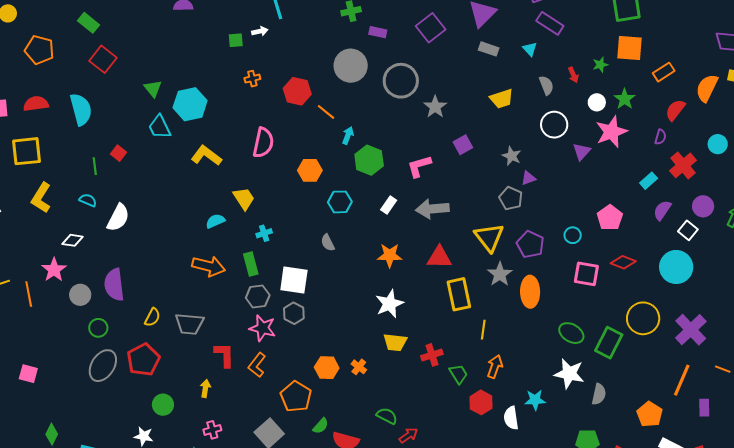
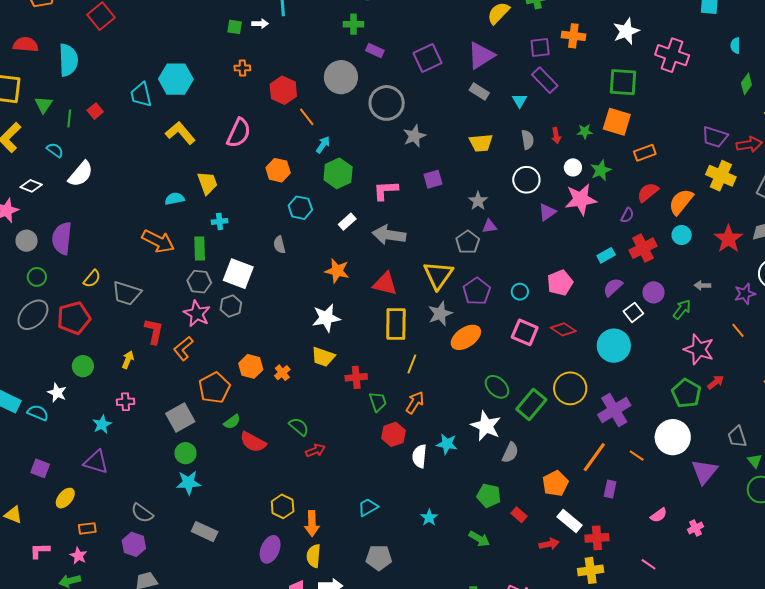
orange semicircle: (707, 88) -> (681, 202), moved
green triangle: (153, 89) -> (44, 105), moved
orange ellipse: (530, 292) -> (466, 337), turned 44

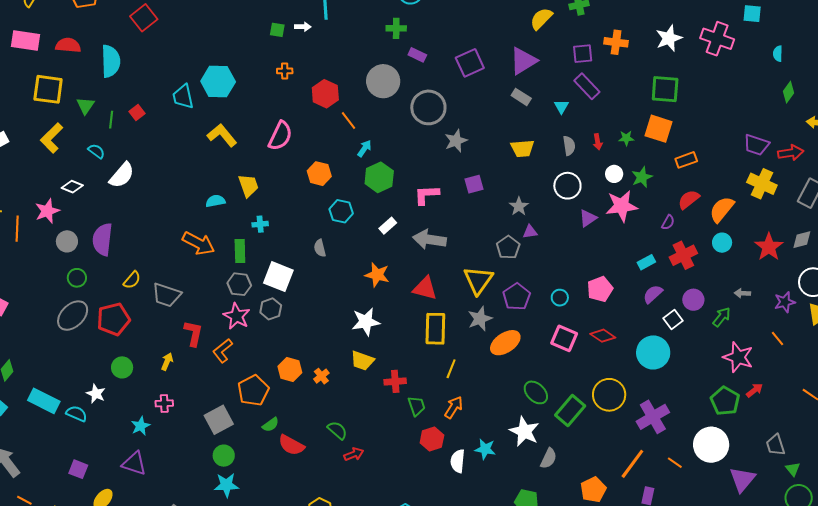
pink cross: (672, 55) -> (717, 39), moved

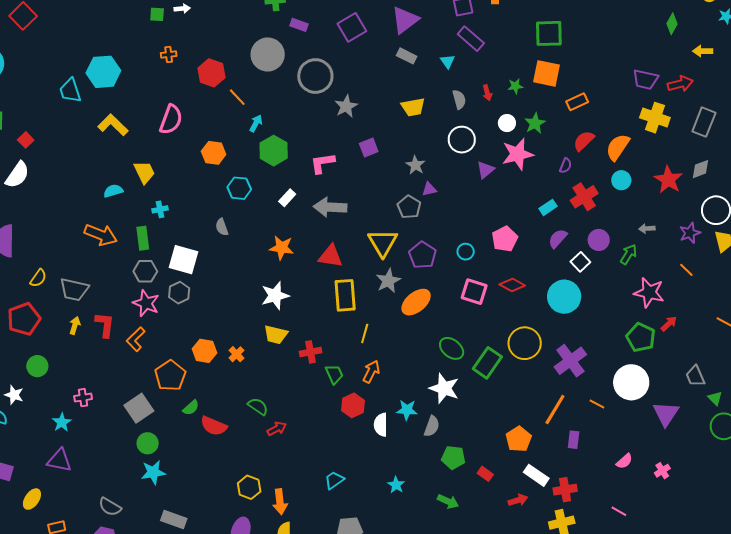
red square: (137, 113) -> (26, 140), moved
yellow arrow: (167, 362) -> (75, 325), moved
gray semicircle: (549, 458) -> (432, 426), moved

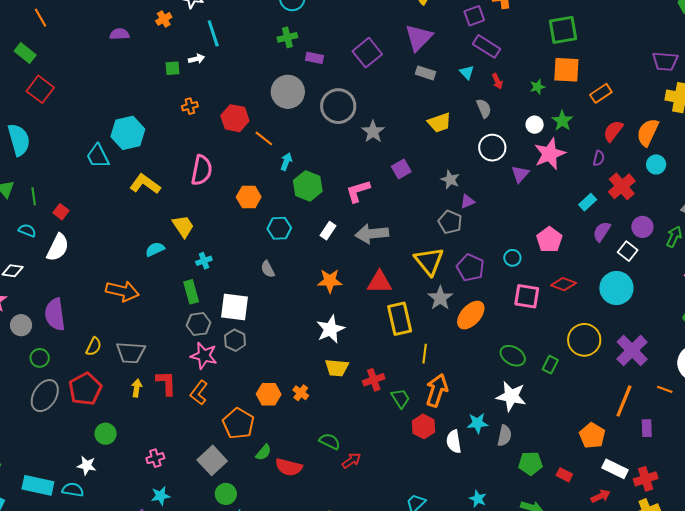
red arrow: (487, 93) -> (497, 81), moved
orange arrow: (101, 235) -> (122, 291), moved
green rectangle: (487, 363) -> (550, 365), size x0.6
orange arrow: (371, 372) -> (437, 390), size x1.4
cyan star: (62, 422) -> (160, 496), moved, turned 30

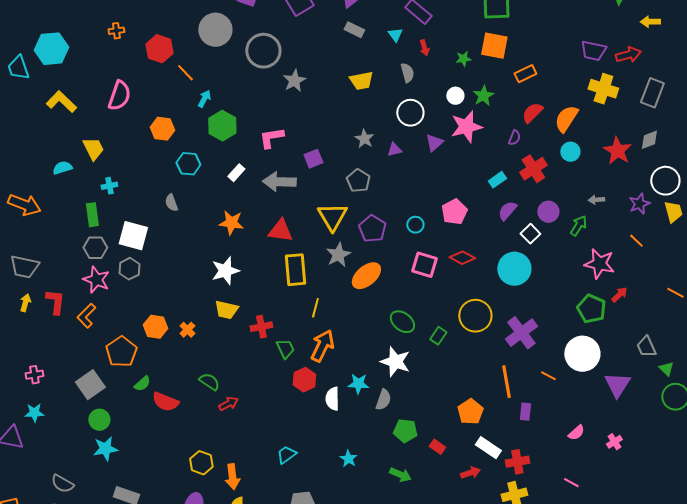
purple square: (401, 169) -> (313, 159), moved
purple triangle: (467, 201) -> (394, 150), moved
orange line: (624, 401) -> (506, 382), turned -40

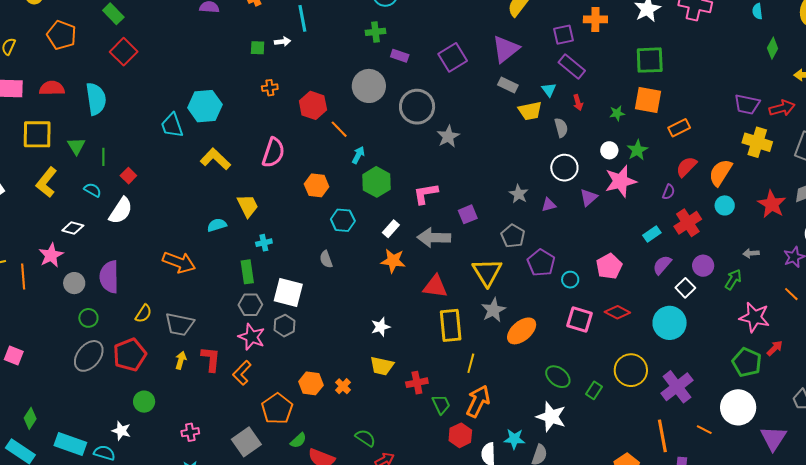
yellow trapezoid: (361, 81) -> (530, 111), moved
orange star: (231, 223) -> (393, 261), moved
purple pentagon: (372, 229) -> (541, 263), moved
white star: (225, 271) -> (381, 327), size x0.7

